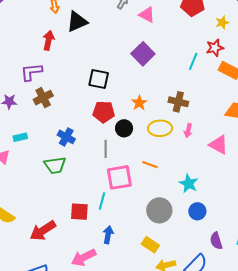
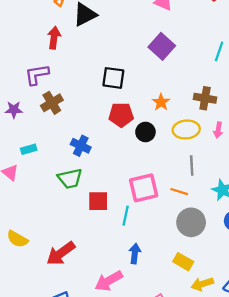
gray line: (106, 149) -> (192, 165), moved
orange line: (150, 165) -> (179, 192), moved
red square: (79, 212) -> (98, 201), moved

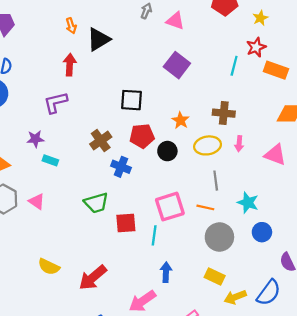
brown cross: (52, 103) -> (101, 141), moved
blue cross: (81, 146) -> (121, 167), moved
cyan rectangle: (29, 149) -> (50, 160), moved, turned 40

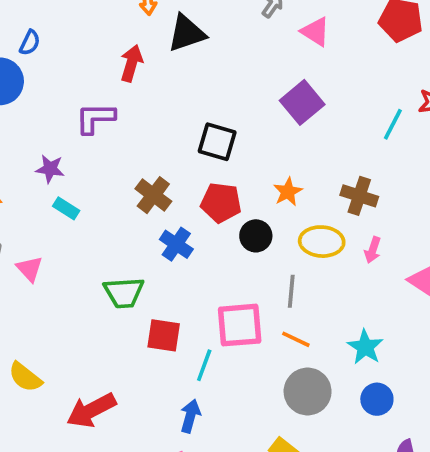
brown cross: (101, 141) -> (153, 195), turned -30
gray line: (216, 181) -> (291, 291), moved
blue arrow: (166, 272) -> (190, 416), moved

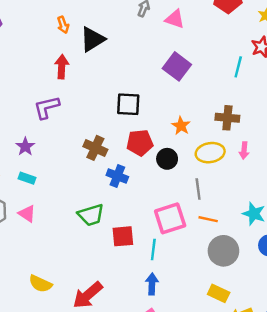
purple star: (50, 169) -> (25, 147), turned -30
cyan rectangle: (66, 208) -> (27, 178), moved

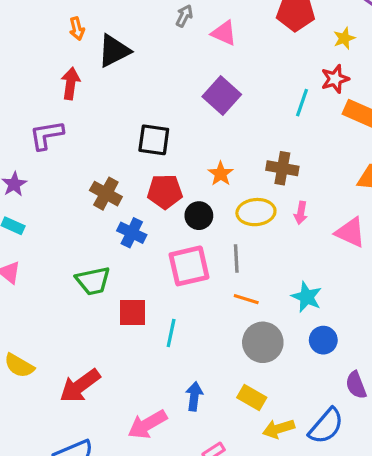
pink square: (170, 218) -> (189, 266), moved
blue arrow: (152, 284) -> (194, 396), moved

